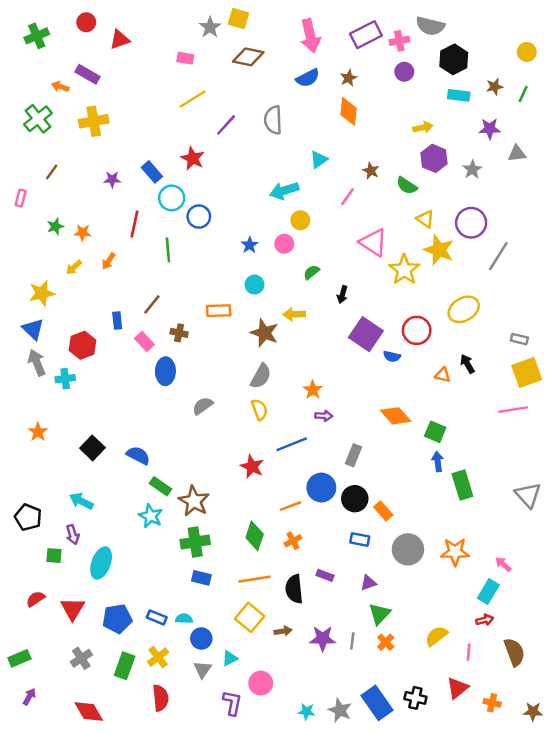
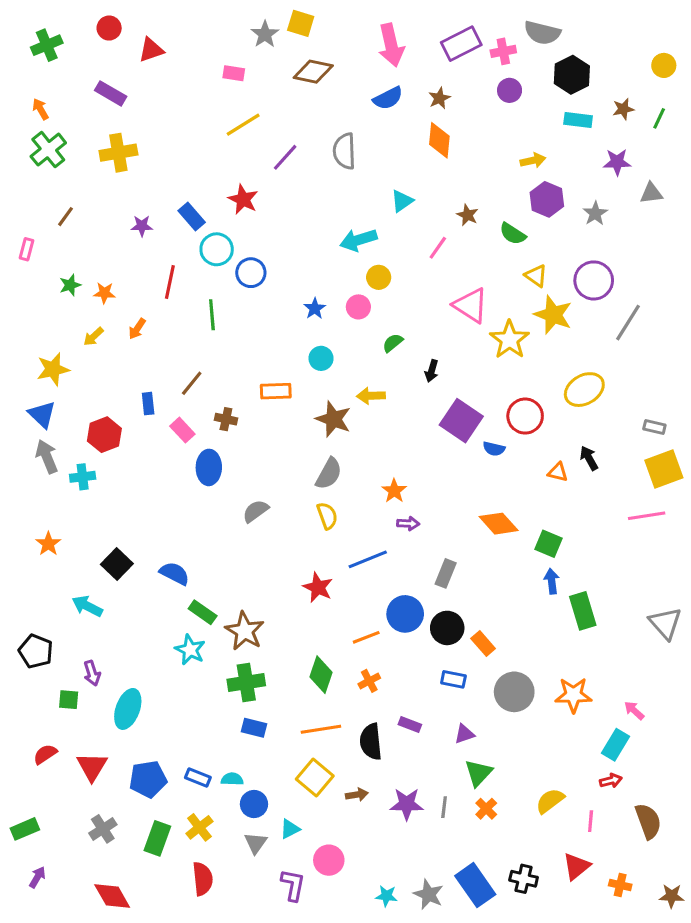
orange arrow: (60, 87) -> (41, 109), moved, turned 42
cyan arrow: (81, 501) -> (87, 606), moved

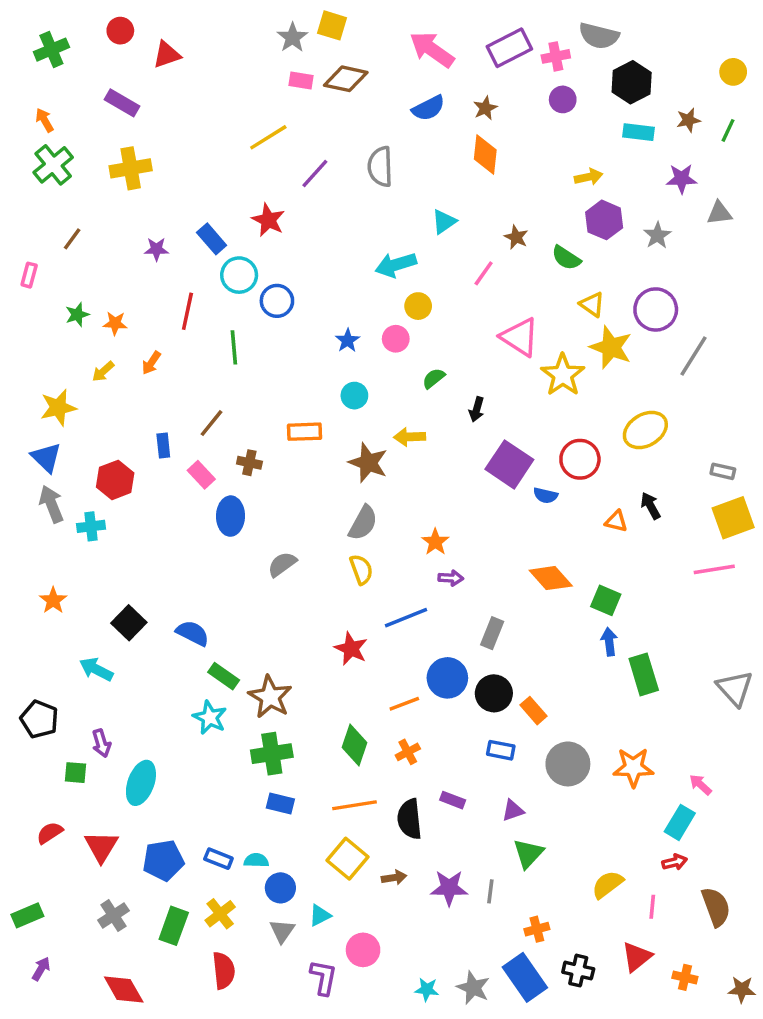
pink arrow: (391, 45) -> (432, 50), turned 138
pink rectangle: (234, 73) -> (301, 81), moved
orange cross: (486, 809) -> (537, 929), moved, turned 30

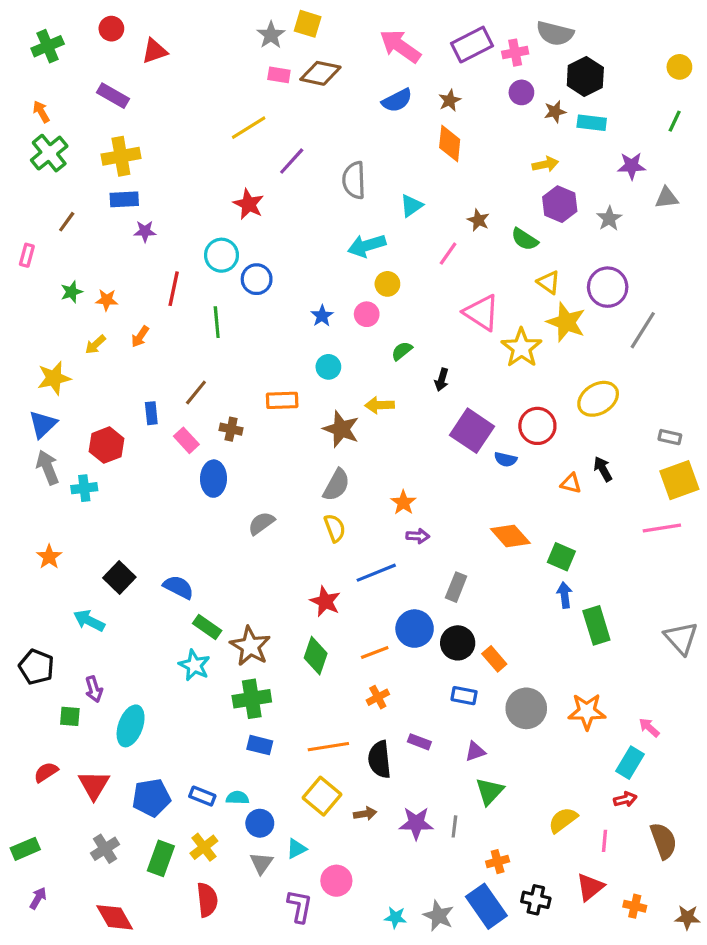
brown star: (688, 120) -> (555, 112), moved
gray semicircle: (380, 167) -> (354, 180), moved
blue rectangle: (212, 239) -> (124, 199), moved, turned -52
blue triangle: (46, 458) -> (43, 424), turned 32
green diamond: (354, 745) -> (316, 656), moved

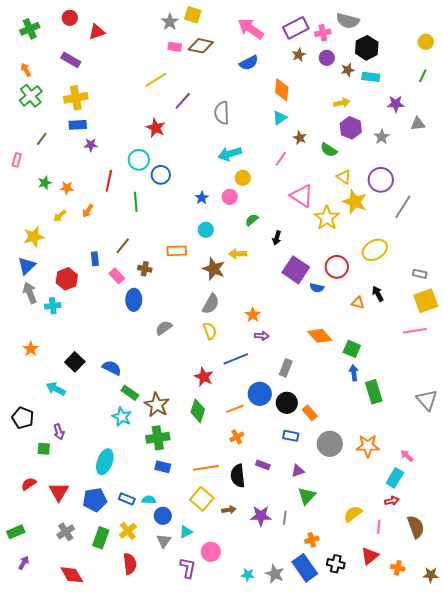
brown star: (450, 100) -> (299, 55), moved
cyan triangle: (411, 206) -> (280, 118), moved
cyan ellipse: (131, 726) -> (105, 462), moved

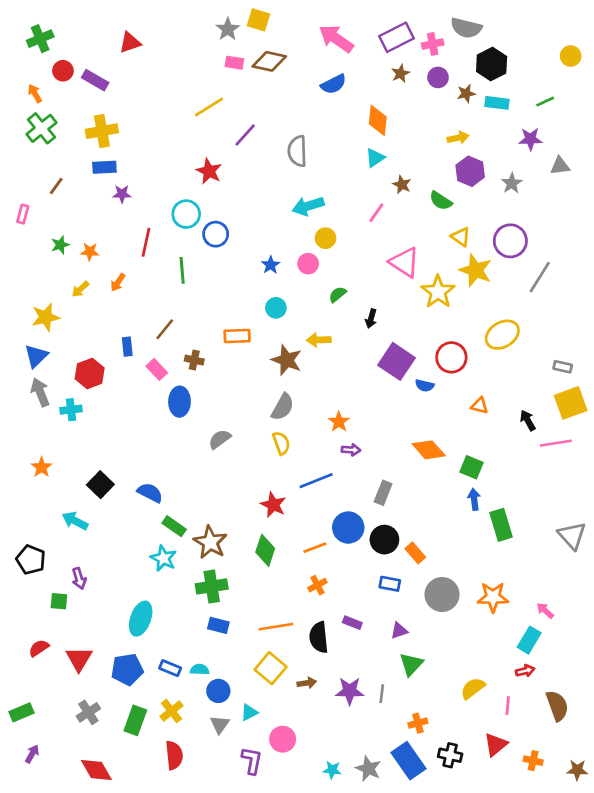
red circle: (70, 18) -> (63, 71), moved
green line: (423, 76) -> (545, 102), moved, turned 40
black arrow: (378, 294) -> (528, 420), moved

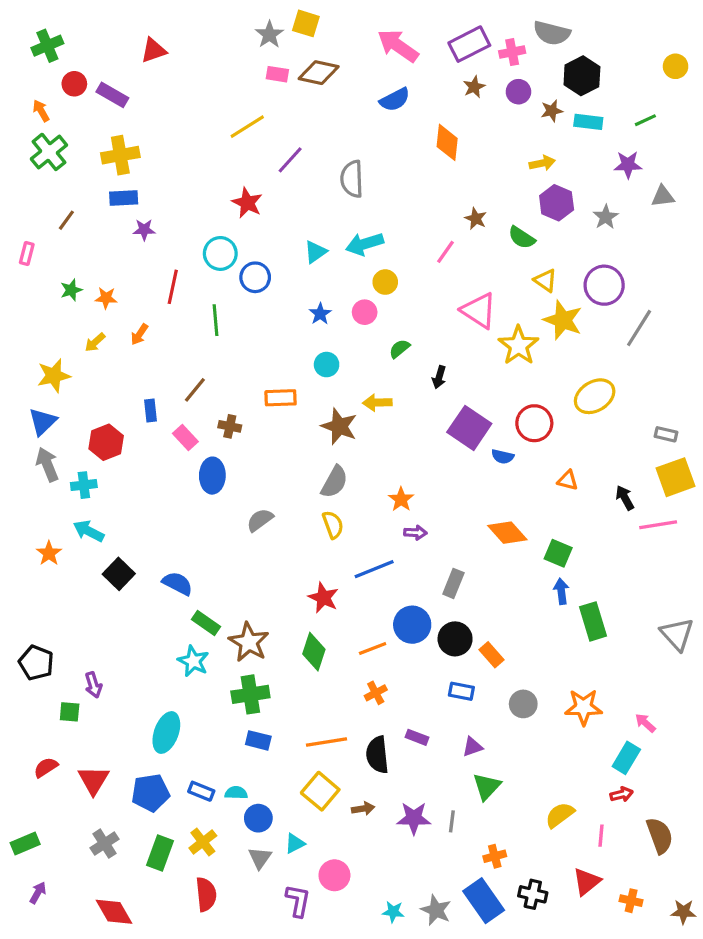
cyan triangle: (375, 158) -> (315, 252), moved
cyan arrow: (75, 521) -> (89, 531), moved
gray circle: (442, 594) -> (523, 704), size x0.7

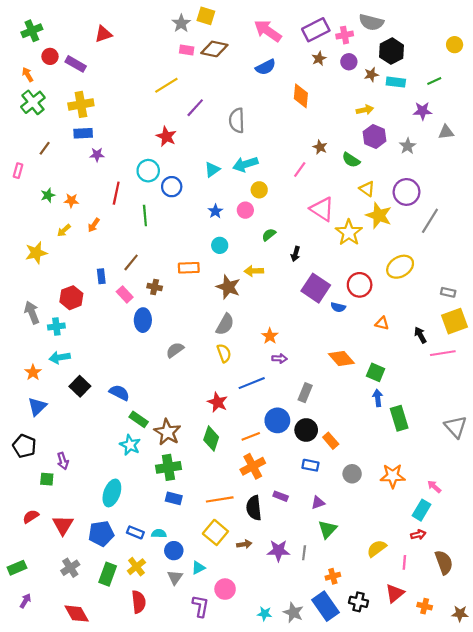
blue triangle: (43, 422) -> (37, 407), moved
cyan arrow: (89, 531) -> (60, 357), turned -36
orange cross: (376, 693) -> (253, 466), size x1.6

